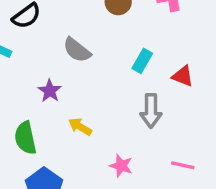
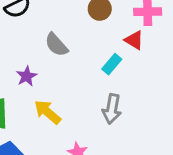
red triangle: (183, 76) -> (134, 40), moved
yellow arrow: (80, 127) -> (48, 112), size x1.4

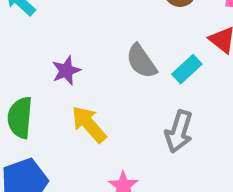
gray semicircle: (56, 45) -> (141, 61), moved

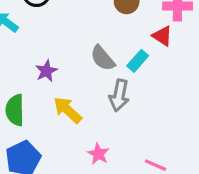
gray arrow: (179, 132) -> (119, 95), moved

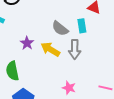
cyan rectangle: (138, 61) -> (82, 26), turned -40
yellow arrow: (68, 110) -> (50, 49), moved

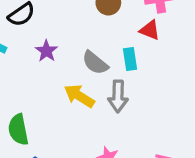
purple star: (27, 43) -> (46, 51), moved

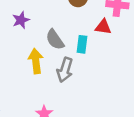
red triangle: (150, 30) -> (103, 27), turned -30
yellow arrow: (79, 96) -> (36, 61), turned 35

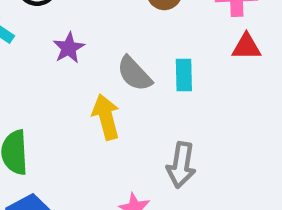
red triangle: (103, 27) -> (246, 47), moved
gray arrow: (65, 70) -> (181, 165), moved

